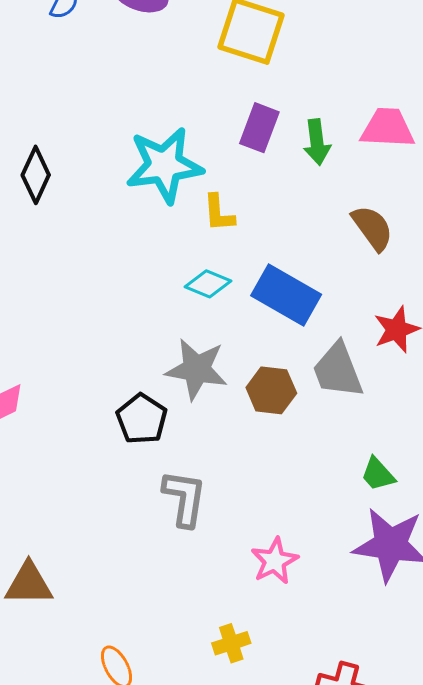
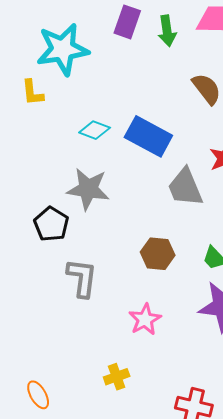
yellow L-shape: (219, 213) -> (32, 93), moved
brown hexagon: (271, 390) -> (158, 254), moved

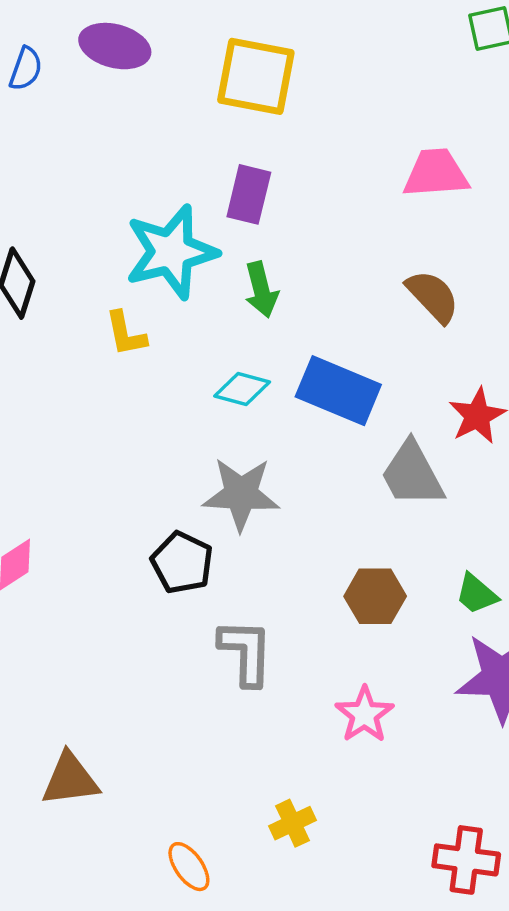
purple rectangle: (127, 22) -> (249, 194), moved
green arrow: (167, 31) -> (261, 290), moved
yellow cross: (117, 377) -> (292, 823), moved

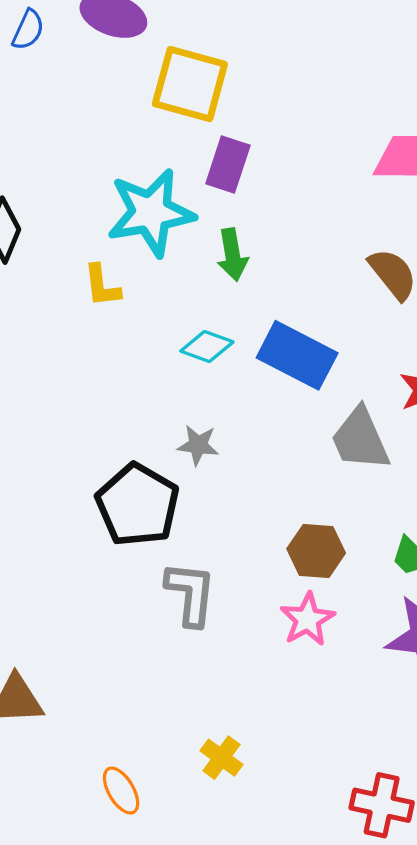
yellow square: (256, 76) -> (190, 84), moved
gray star: (241, 494) -> (198, 445), size x0.6
black pentagon: (182, 563) -> (138, 505), size x1.4
pink star: (364, 714) -> (307, 619), moved
yellow cross: (292, 823) -> (221, 758), turned -33

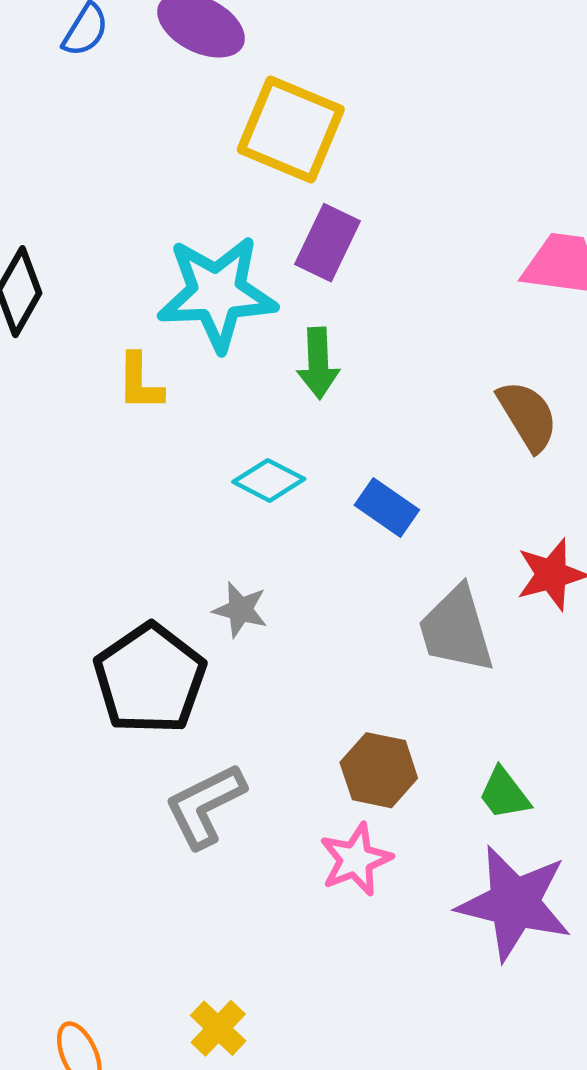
blue rectangle: (297, 355) -> (387, 508), size x0.6
gray L-shape: (191, 594) -> (205, 806), turned -130

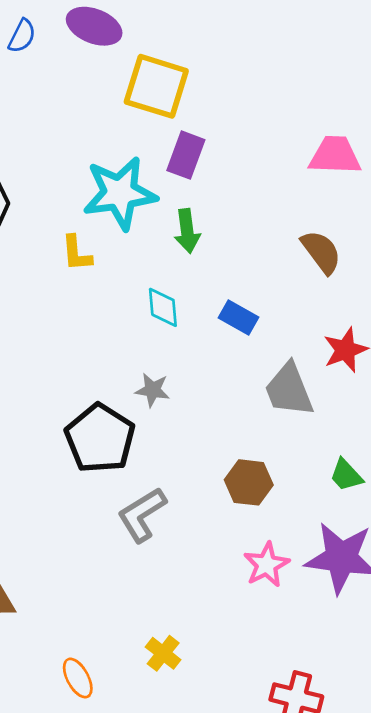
cyan diamond: (269, 480) -> (163, 307), turned 63
green trapezoid: (504, 794) -> (346, 475), moved
pink star: (356, 859) -> (267, 565), moved

